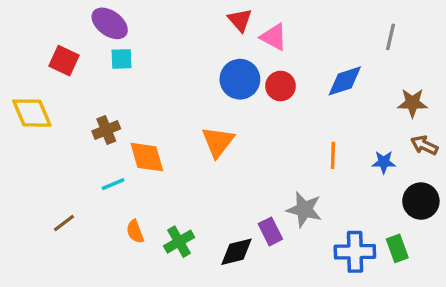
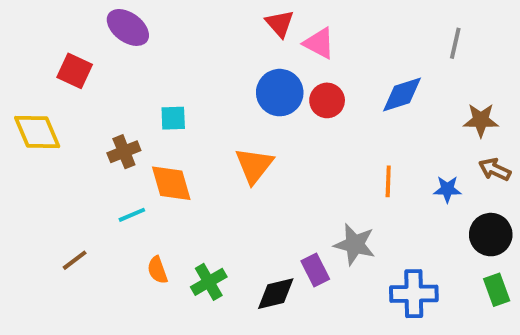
cyan square: (121, 59) -> (173, 118), moved
green rectangle: (397, 248) -> (497, 290), moved

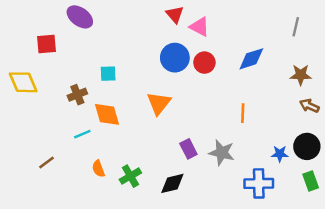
gray line: (455, 43) -> (296, 27), moved
red square: (75, 71) -> (47, 44), turned -30
blue star: (447, 189) -> (280, 154), moved
purple rectangle: (315, 270) -> (188, 149), moved

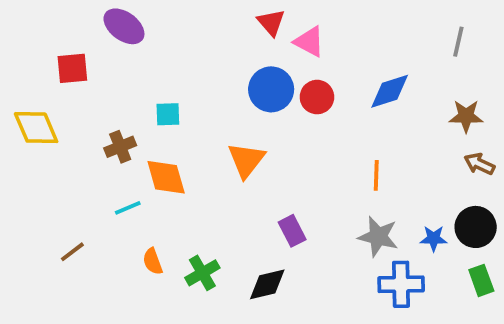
gray star: (222, 153) -> (378, 237), moved

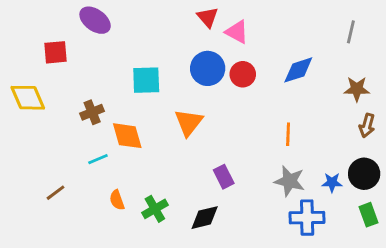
cyan square: (168, 114) -> (146, 80), moved, size x1.5
brown arrow: (479, 164) -> (367, 125), turned -100

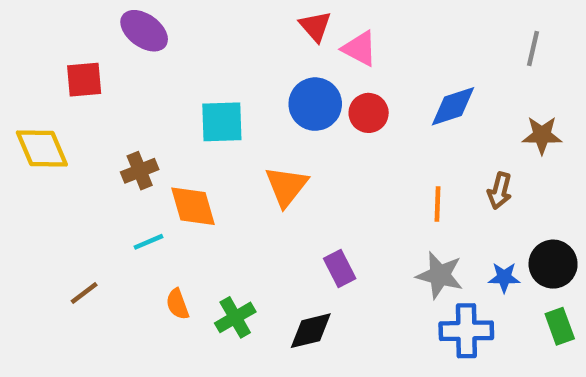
brown arrow: (367, 125) -> (500, 191), moved

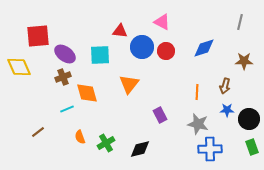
red triangle: (315, 26) -> (120, 31), moved, turned -42
purple ellipse: (144, 31) -> (65, 54), moved
red square: (84, 80) -> (38, 36), size x1.4
purple rectangle: (340, 269) -> (160, 115), moved
blue star: (504, 277) -> (227, 110), moved

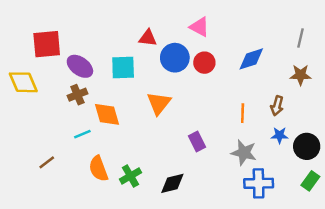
gray line: (240, 22) -> (301, 38), moved
orange semicircle: (80, 137) -> (98, 169), size x1.5
green rectangle: (252, 147) -> (310, 181), turned 56

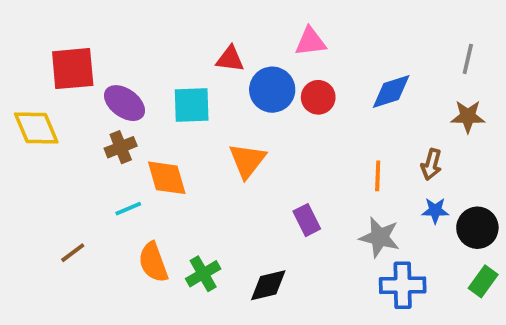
pink triangle: (199, 27) -> (311, 42), turned -35

